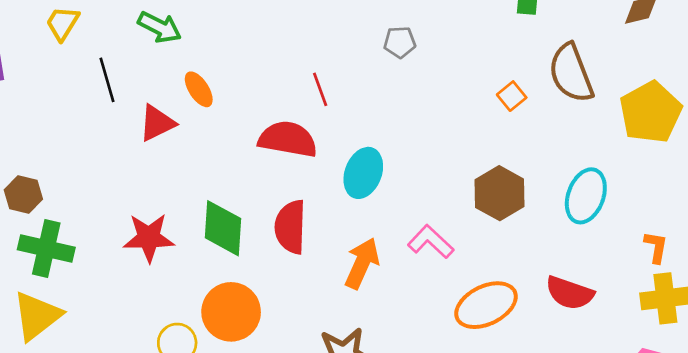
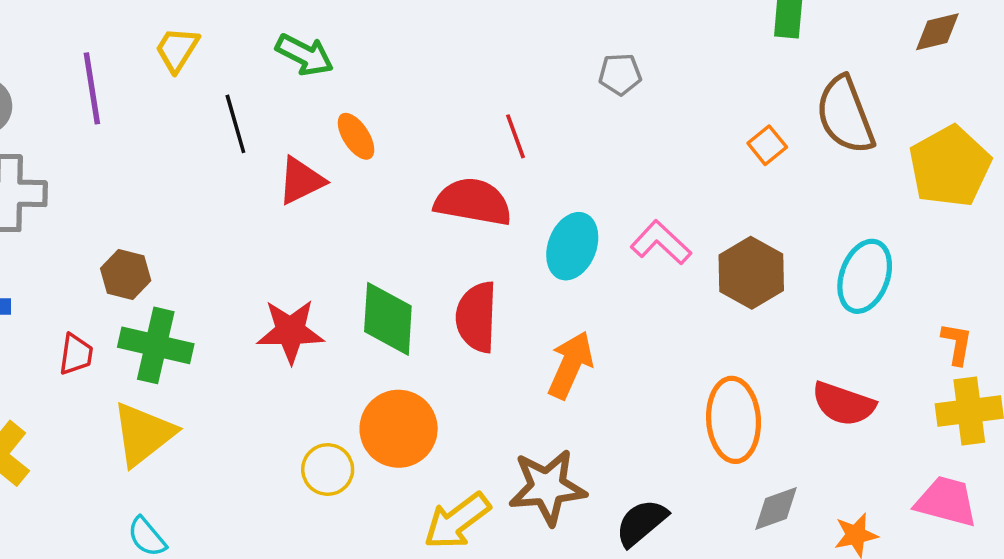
pink L-shape: (431, 242) -> (661, 243), moved
orange ellipse: (486, 305) -> (734, 420), turned -68

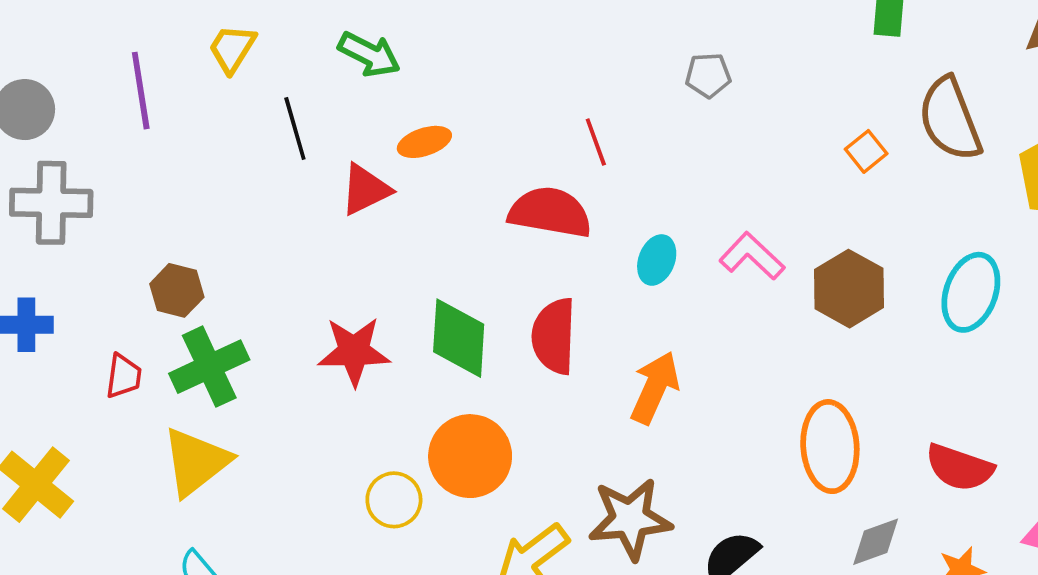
orange ellipse: (356, 136) -> (424, 142), turned -75
cyan ellipse: (572, 246) -> (657, 260), size x0.7
green cross: (156, 345) -> (209, 367), turned -38
red semicircle: (843, 404) -> (959, 468), moved

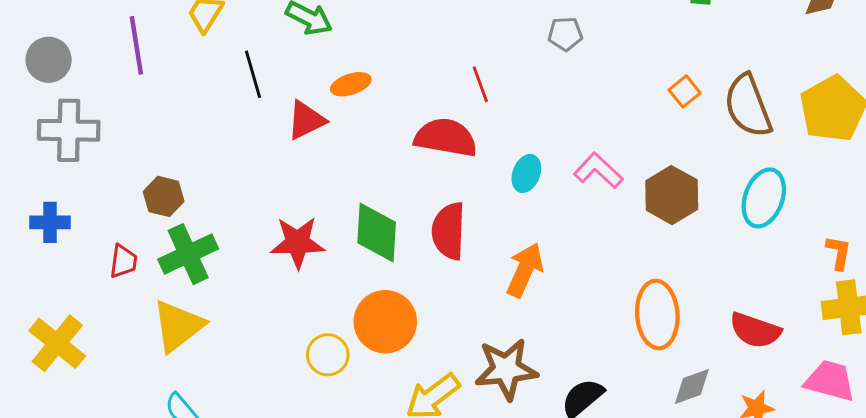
brown semicircle: (950, 119) -> (748, 106), moved

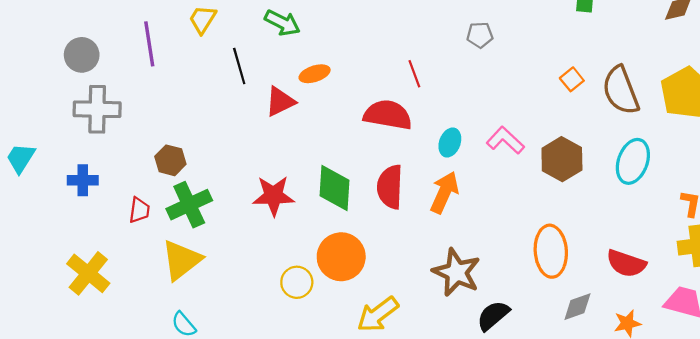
orange arrow: (525, 270) -> (444, 192), moved
brown star: (506, 369) -> (457, 272), moved, turned 30

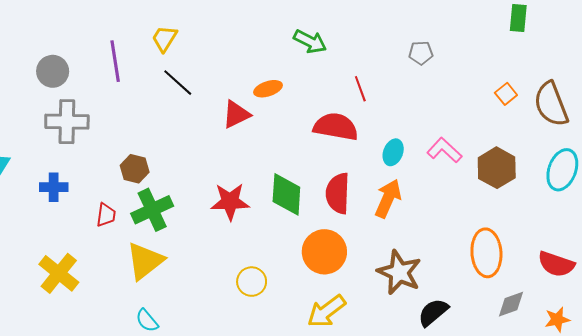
green arrow: (282, 23) -> (310, 42), moved
black line: (239, 66) -> (178, 83), moved, turned -32
orange circle: (341, 257) -> (324, 252), moved

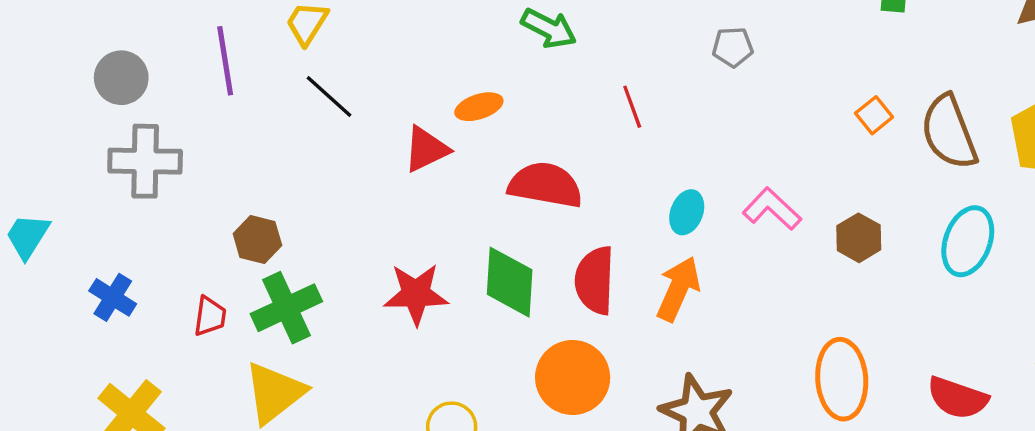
red semicircle: (336, 127) -> (545, 185), moved
brown hexagon: (497, 168) -> (859, 238), size x0.7
blue cross: (54, 187) -> (113, 297), moved, turned 32

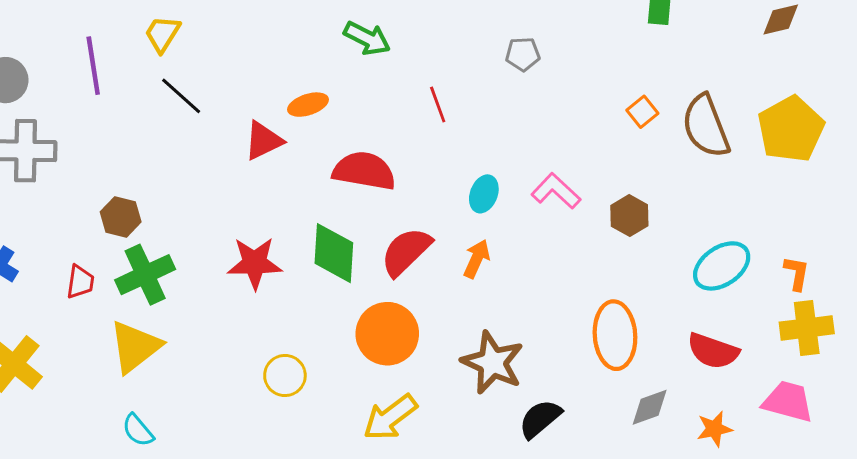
cyan ellipse: (968, 241) -> (722, 266), moved, turned 36
red semicircle: (595, 280) -> (406, 252), turned 44
orange arrow: (678, 289) -> (477, 259), size x0.7

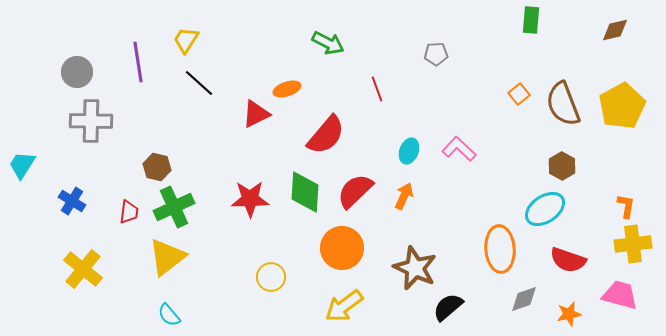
red semicircle: (364, 171) -> (326, 135), turned 120
brown hexagon: (629, 216) -> (562, 166), moved
cyan ellipse: (722, 266) -> (545, 209), moved

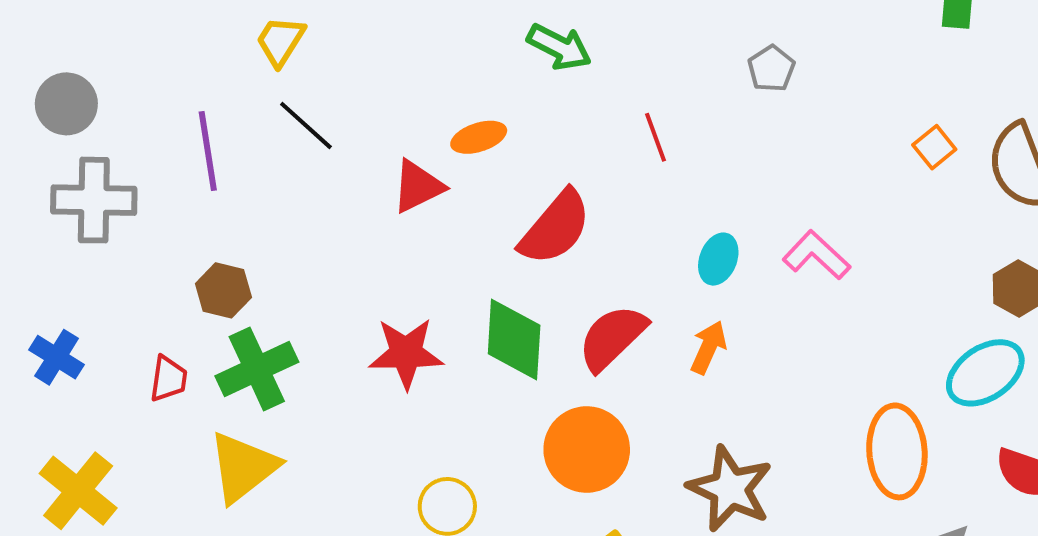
gray pentagon: (436, 54) -> (771, 69), turned -30
purple line: (138, 62) -> (208, 151), moved

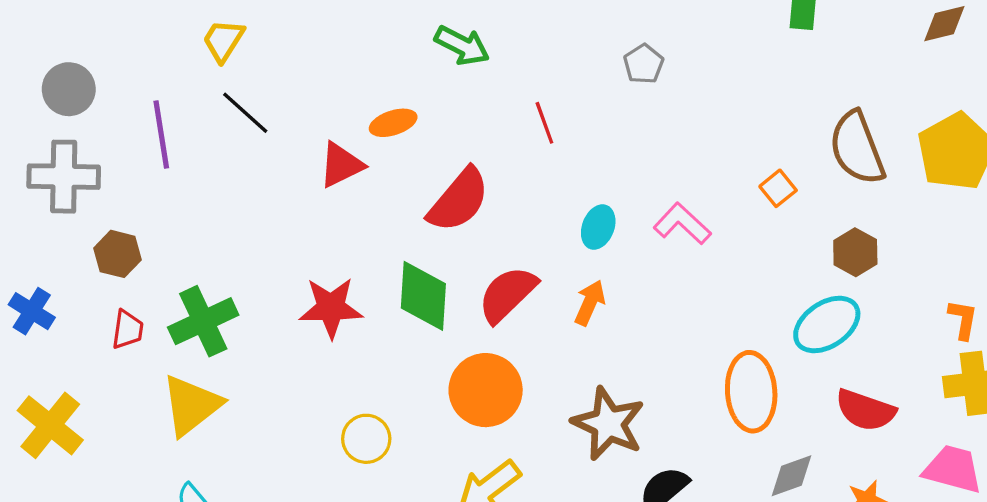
gray circle: (66, 104) -> (69, 89), moved
orange square: (934, 147) -> (778, 188), moved
brown hexagon: (223, 290) -> (117, 254), moved

